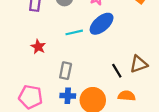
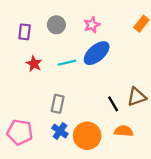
red star: (38, 47) -> (34, 64), moved
blue cross: (68, 96) -> (60, 131), turned 32

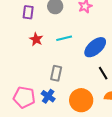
blue ellipse: (97, 53) -> (95, 47), moved
blue cross: (60, 131) -> (48, 96), moved

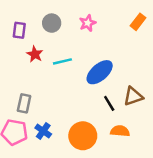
red star: (36, 39) -> (35, 54), moved
gray rectangle: (56, 73) -> (24, 103), moved

